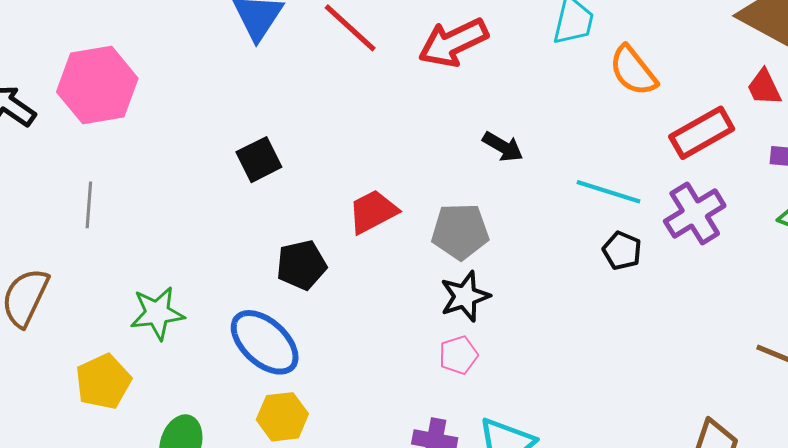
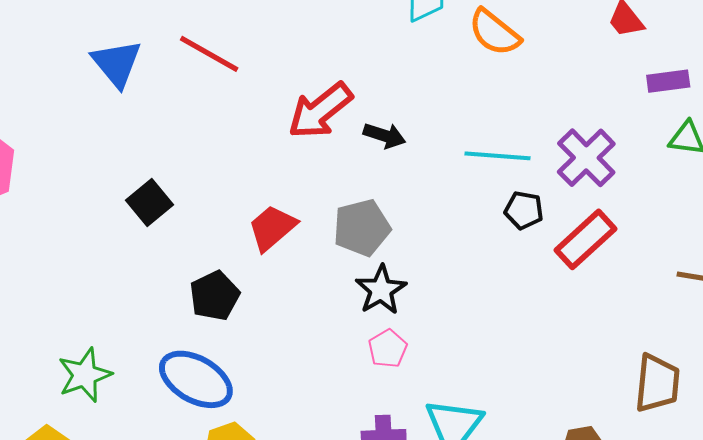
red arrow: (453, 42) -> (320, 111), moved
red rectangle: (702, 133) -> (586, 239), moved

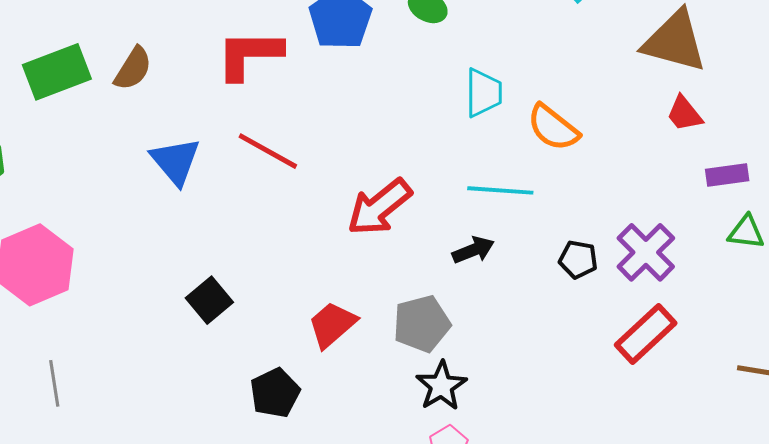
black arrow: (384, 136) -> (473, 250), moved, turned -39
cyan line: (498, 156) -> (500, 190), moved
black pentagon: (524, 210) -> (578, 260), moved

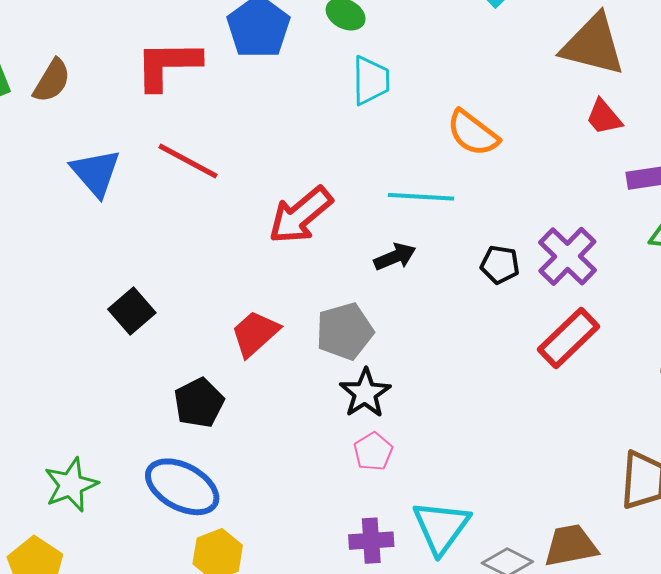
cyan trapezoid: (483, 93) -> (371, 80), moved

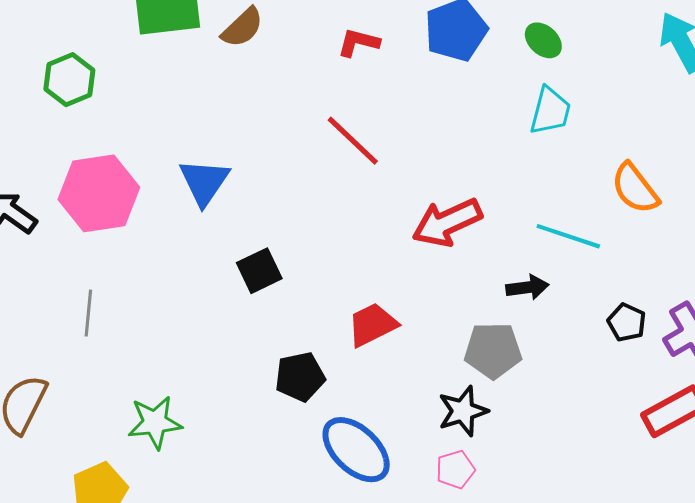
red L-shape: (168, 65) -> (359, 43), size x0.6
blue triangle: (96, 173) -> (204, 182), moved
gray pentagon: (345, 331) -> (493, 350), moved
blue ellipse: (182, 487) -> (356, 450), moved

